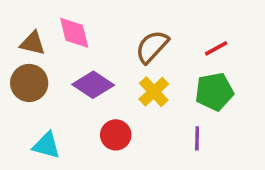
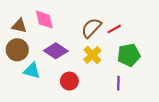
red line: (216, 48) -> (114, 29), moved
cyan triangle: (46, 145) -> (32, 71), moved

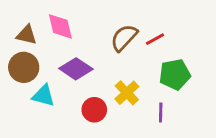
yellow cross: (92, 55) -> (127, 93), moved

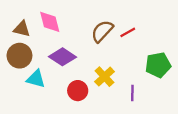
green pentagon: (175, 74) -> (158, 65), moved

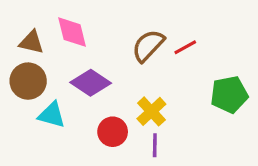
purple line: (132, 93) -> (155, 145), moved

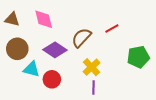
brown triangle: (32, 42) -> (12, 19), moved
brown semicircle: (148, 46) -> (81, 38), moved
red circle: (113, 132) -> (52, 79), moved

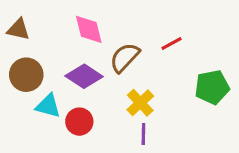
pink diamond: (44, 19) -> (89, 29), moved

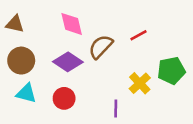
yellow cross: (140, 103) -> (140, 83), moved
cyan triangle: (48, 106) -> (26, 93), moved

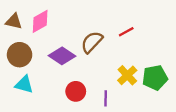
pink diamond: (72, 24) -> (40, 21), moved, turned 75
green pentagon: (171, 71) -> (155, 78), moved
red circle: (64, 98) -> (76, 91), moved

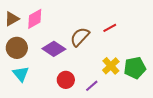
brown triangle: (14, 21) -> (12, 19), turned -42
cyan triangle: (24, 84) -> (21, 74), turned 36
purple line: (106, 98) -> (92, 86), turned 48

